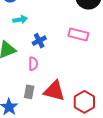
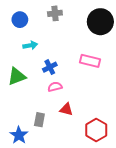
pink semicircle: (33, 64) -> (55, 87), moved, turned -104
red triangle: (54, 91) -> (66, 109), moved, size x0.6

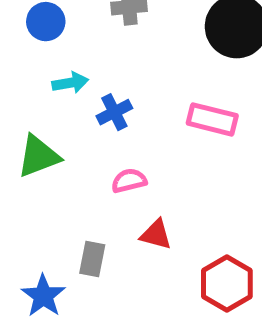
blue cross: (50, 67) -> (114, 112), moved

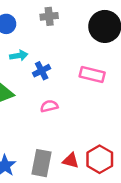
red triangle: (156, 235) -> (71, 161), moved
gray rectangle: (92, 259) -> (42, 163), moved, size x1.5

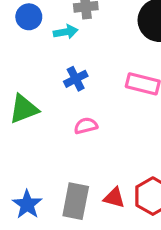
cyan arrow: (19, 56) -> (66, 32), moved

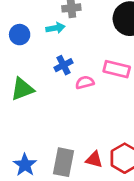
blue circle: (29, 17) -> (20, 35), moved
pink semicircle: (86, 126) -> (85, 82), moved

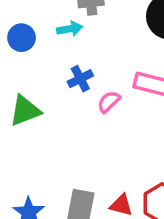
pink semicircle: (85, 82) -> (109, 102), turned -30

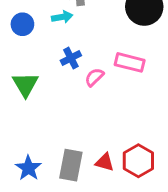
green triangle: (25, 111) -> (25, 84), turned -40

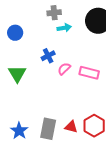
cyan arrow: (62, 17) -> (64, 28), moved
pink rectangle: (130, 62) -> (89, 73), moved

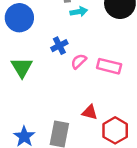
blue circle: (15, 33) -> (19, 18), size x1.5
red triangle: (71, 127) -> (90, 112), moved

